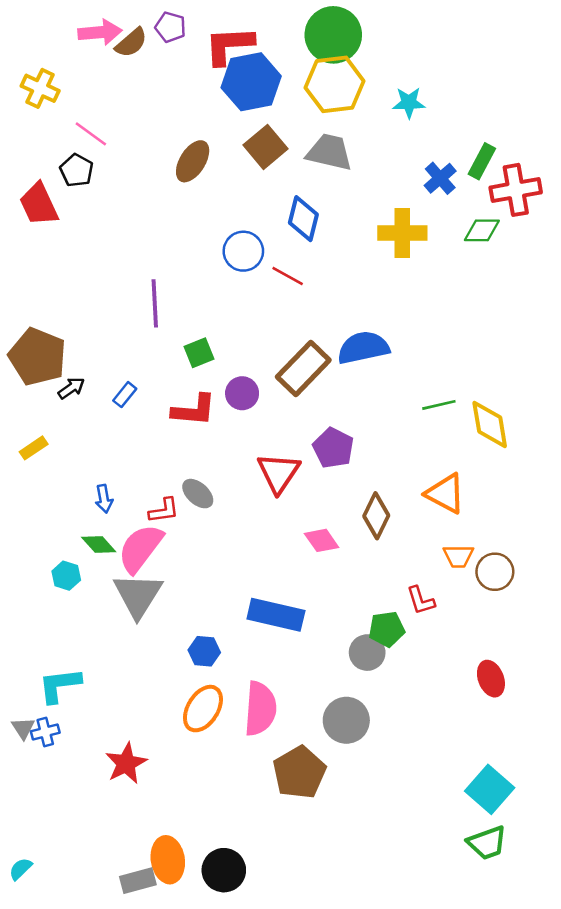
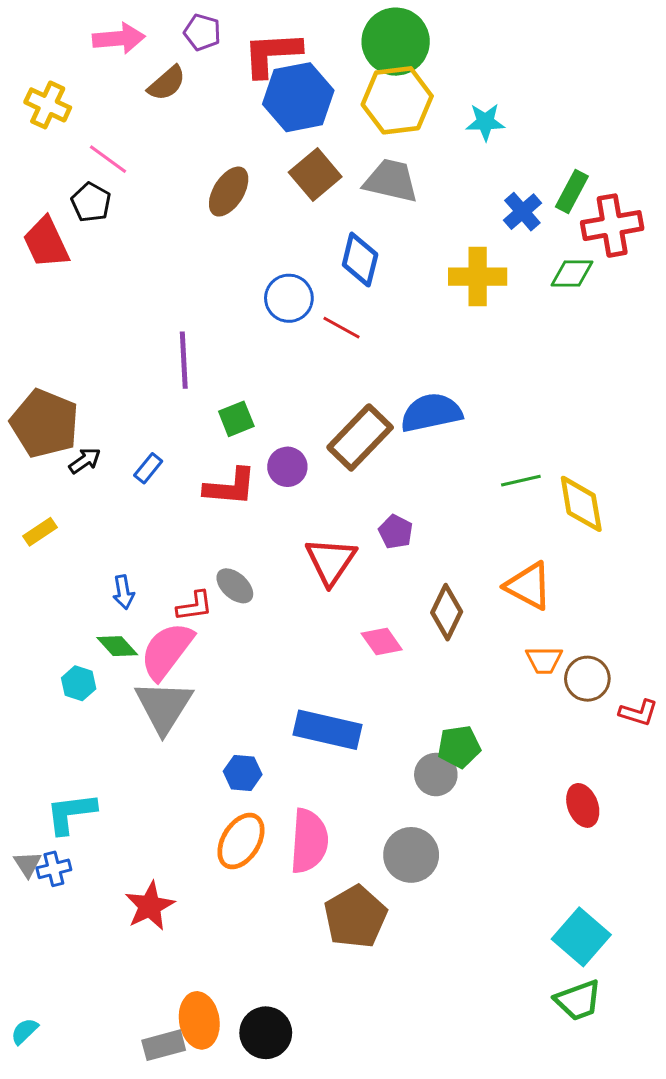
brown semicircle: (131, 43) -> (167, 83), moved
purple pentagon: (333, 448) -> (396, 532), size x0.7
red L-shape: (421, 600) -> (638, 713), moved, turned -56

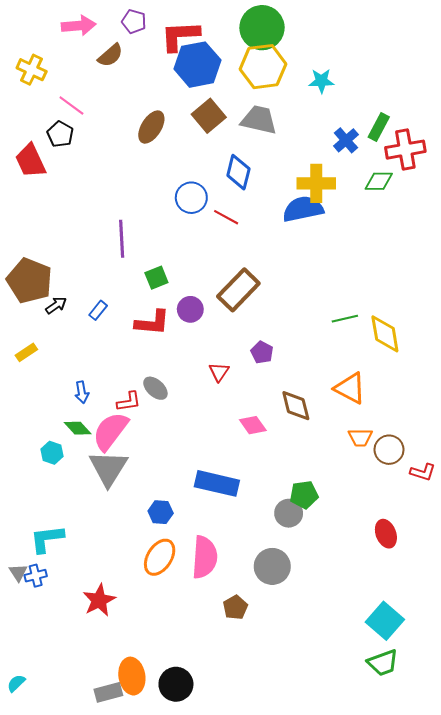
blue semicircle: (431, 413) -> (303, 209), moved
red triangle: (331, 561) -> (219, 372), size x0.6
brown diamond: (447, 612) -> (296, 406), turned -40
brown pentagon: (355, 917) -> (235, 607), size x0.6

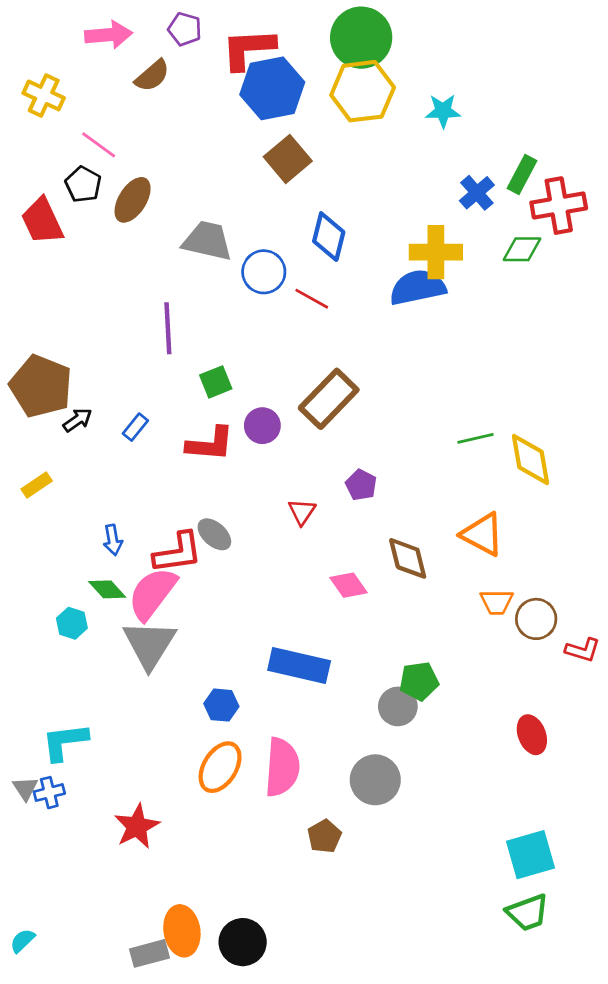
gray trapezoid: (259, 120) -> (207, 241), moved
brown ellipse: (151, 127) -> (133, 200), moved
red L-shape: (129, 402) -> (178, 553), size x1.5
cyan square: (385, 621) -> (530, 855), turned 33

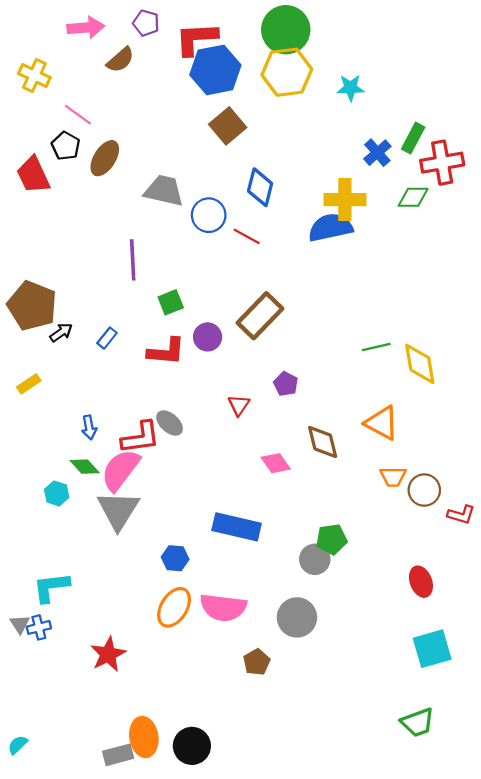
pink semicircle: (282, 767) -> (223, 607), turned 93
cyan square: (530, 855) -> (432, 649), moved

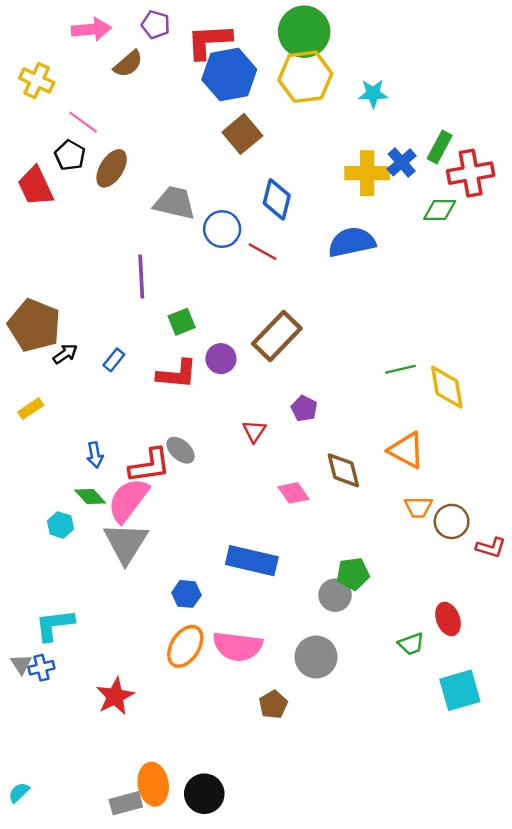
yellow cross: (345, 200) -> (367, 173), moved
green trapezoid: (418, 722) -> (411, 644), moved, size x0.7

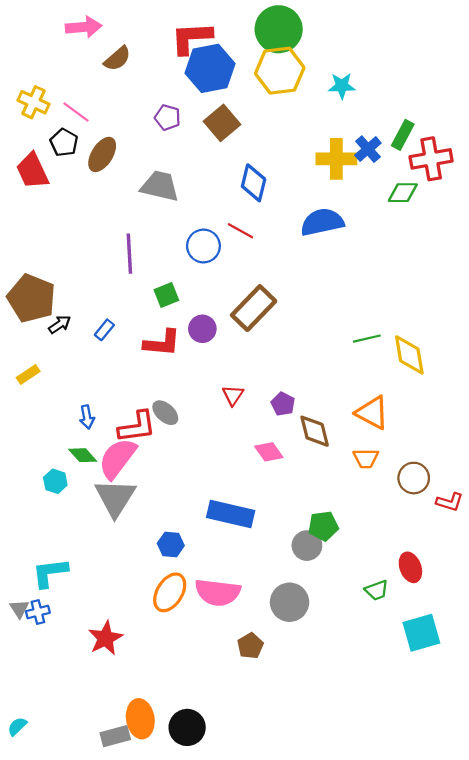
purple pentagon: (156, 25) -> (168, 117), moved
yellow cross: (37, 80) -> (34, 102), moved
blue circle: (222, 229) -> (203, 246), moved
purple pentagon: (304, 409) -> (283, 404), moved
orange trapezoid: (418, 507) -> (366, 458), moved

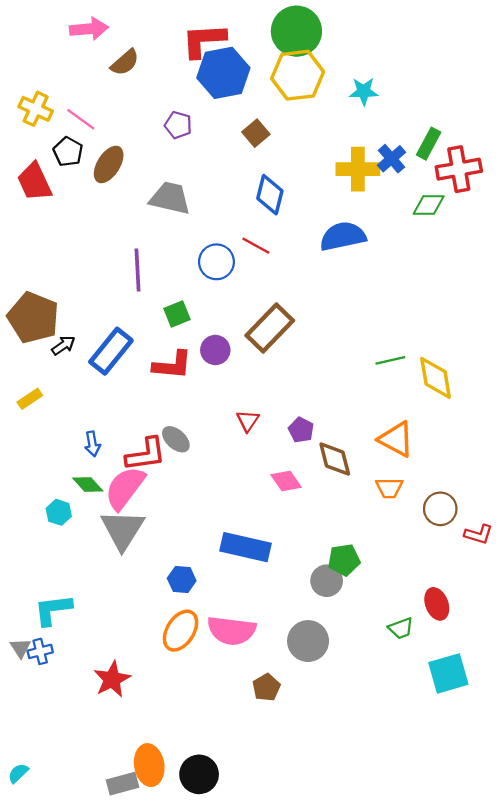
brown square: (222, 123) -> (256, 133), moved, size x0.7
blue rectangle: (104, 330) -> (111, 351), size x2.0

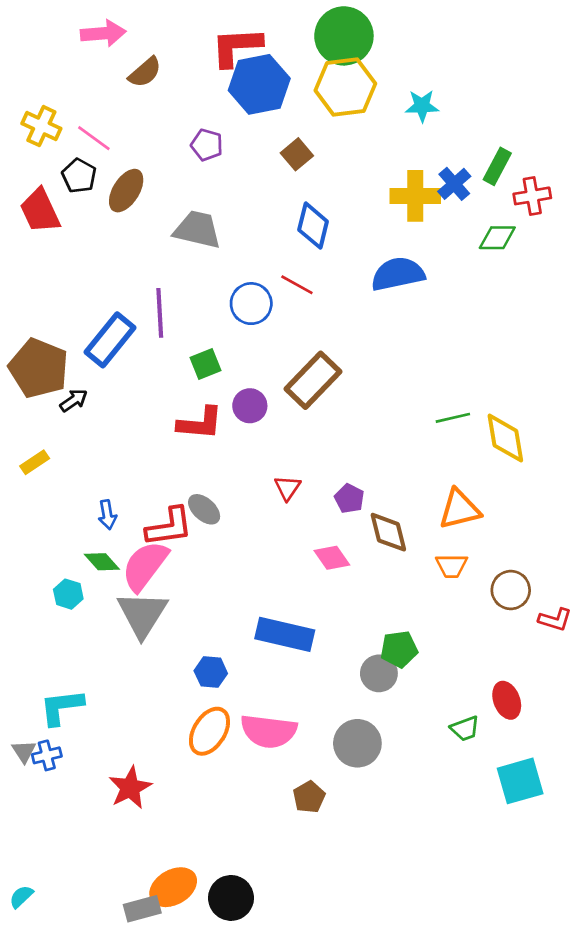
red cross: (459, 169) -> (532, 196), size x0.7
blue rectangle: (111, 351) -> (110, 340), moved
orange triangle: (396, 439) -> (460, 509), turned -42
orange ellipse: (149, 765) -> (173, 887), turned 69

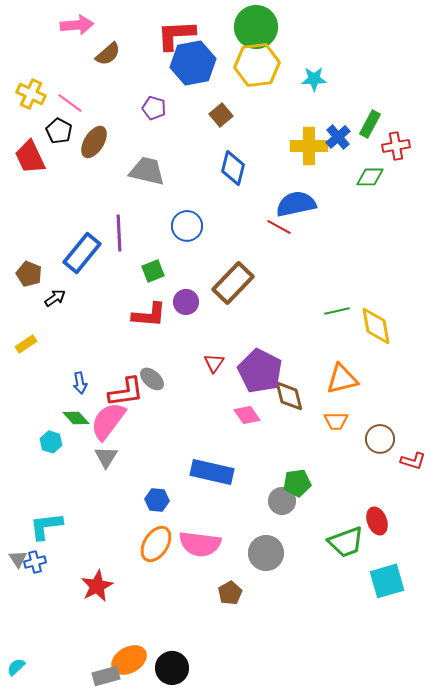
red line: (297, 285) -> (279, 227), moved
brown pentagon: (39, 368) -> (29, 274), size x0.6
purple pentagon: (349, 499) -> (260, 371), size x2.0
gray triangle: (142, 614) -> (106, 457), size x0.6
green trapezoid: (465, 729) -> (346, 542), size x1.6

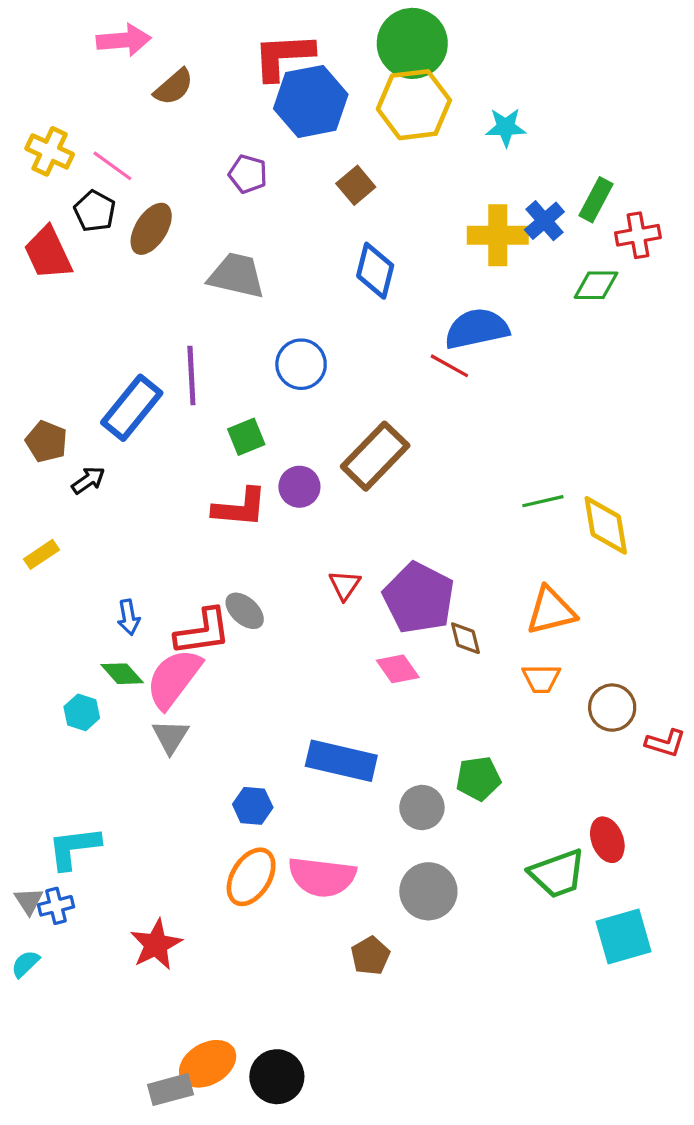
brown diamond: (289, 396) -> (465, 638), size x0.7
gray circle: (282, 501) -> (422, 807), moved
cyan semicircle: (16, 667) -> (25, 964), moved

